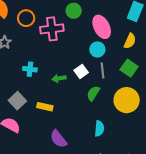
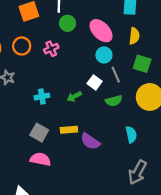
pink cross: (52, 29) -> (51, 49), size x0.6
green semicircle: (93, 93) -> (114, 101), turned -119
purple semicircle: (58, 139) -> (90, 141), moved

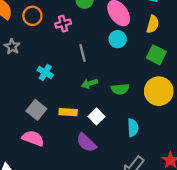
gray line: (116, 75) -> (83, 53), moved
white square: (95, 82) -> (96, 116), moved
cyan cross: (42, 97) -> (45, 72), turned 32
green arrow: (74, 97) -> (90, 84), moved
purple semicircle: (90, 141) -> (86, 143), moved

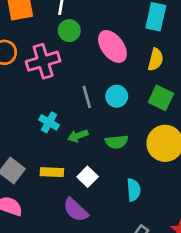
pink cross: (63, 24) -> (43, 61), size x1.6
cyan circle: (118, 39) -> (117, 96), moved
gray line: (83, 53) -> (87, 97), moved
cyan cross: (45, 72) -> (49, 122), moved

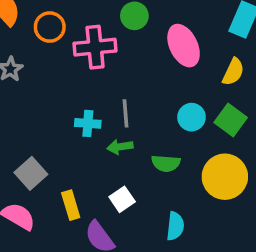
cyan circle: (117, 96) -> (191, 117), moved
gray line: (87, 97) -> (125, 113), moved
cyan cross: (49, 122) -> (88, 123), turned -36
yellow rectangle: (52, 172) -> (71, 205), moved, turned 60

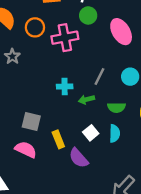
gray line: (125, 113) -> (99, 77), moved, turned 36
gray square: (31, 173) -> (31, 121), turned -30
cyan semicircle: (175, 226) -> (115, 133), moved

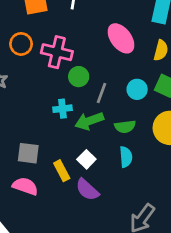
green circle: (88, 15) -> (79, 77), moved
pink cross: (65, 38) -> (57, 52), turned 30
green arrow: (86, 99) -> (89, 121), size x1.5
white square: (91, 133) -> (86, 159), moved

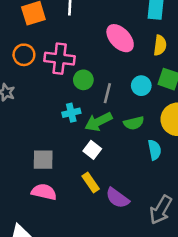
cyan semicircle: (126, 157) -> (155, 150), moved
white square: (86, 159) -> (92, 150), moved
yellow rectangle: (62, 171) -> (91, 183), moved
purple semicircle: (87, 190) -> (117, 198), moved

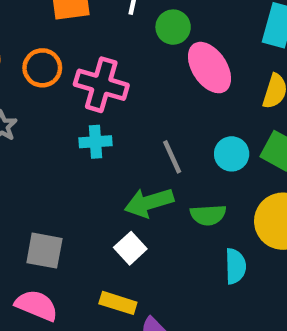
green circle: (83, 80) -> (173, 27), moved
gray line: (107, 93) -> (172, 157), turned -48
cyan cross: (71, 113) -> (95, 142), moved
yellow rectangle: (91, 183) -> (118, 303), turned -48

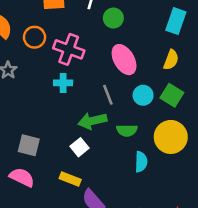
pink ellipse: (210, 68) -> (124, 60), moved

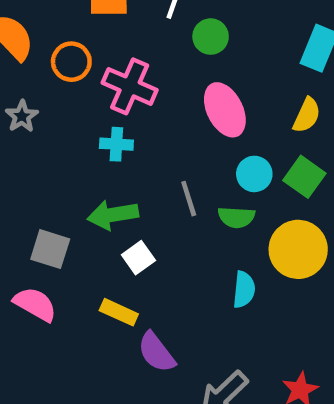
gray line: (108, 95) -> (189, 199), moved
green arrow: (92, 121) -> (113, 215), moved
green semicircle: (127, 130) -> (236, 217), moved

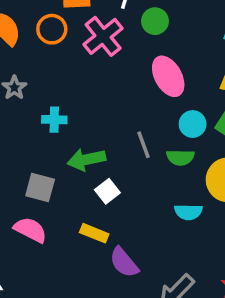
orange circle: (71, 62) -> (52, 29), moved
pink cross: (130, 86) -> (103, 36), moved, turned 30
cyan cross: (116, 144) -> (54, 120), moved
cyan semicircle: (244, 289) -> (188, 212), turned 88

